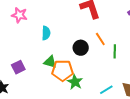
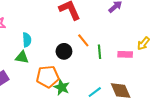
green triangle: (50, 62) -> (22, 57), moved

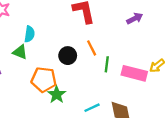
pink rectangle: (125, 54) -> (134, 73), size x1.5

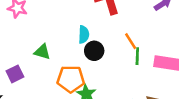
cyan semicircle: (30, 34) -> (84, 35), moved
orange line: (92, 48) -> (131, 41), moved

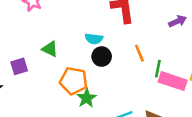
cyan semicircle: (84, 35) -> (94, 39), turned 84
green line: (137, 56) -> (158, 69), moved

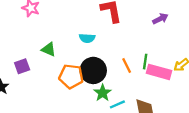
orange line: (139, 53) -> (127, 66), moved
black circle: (102, 57) -> (93, 70), moved, size x1.5
green star: (87, 98) -> (103, 93), moved

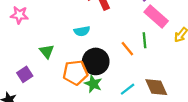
green triangle: (49, 49) -> (47, 51), turned 42
pink rectangle: (159, 72) -> (156, 17), moved, turned 40
green star: (103, 93) -> (93, 84), moved

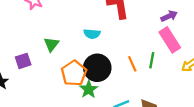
orange pentagon: (75, 73) -> (74, 73), turned 30

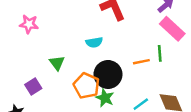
orange line: (132, 64) -> (141, 62), turned -63

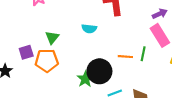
black circle: (108, 74) -> (99, 71), moved
orange pentagon: (86, 86) -> (47, 61), moved, turned 30

